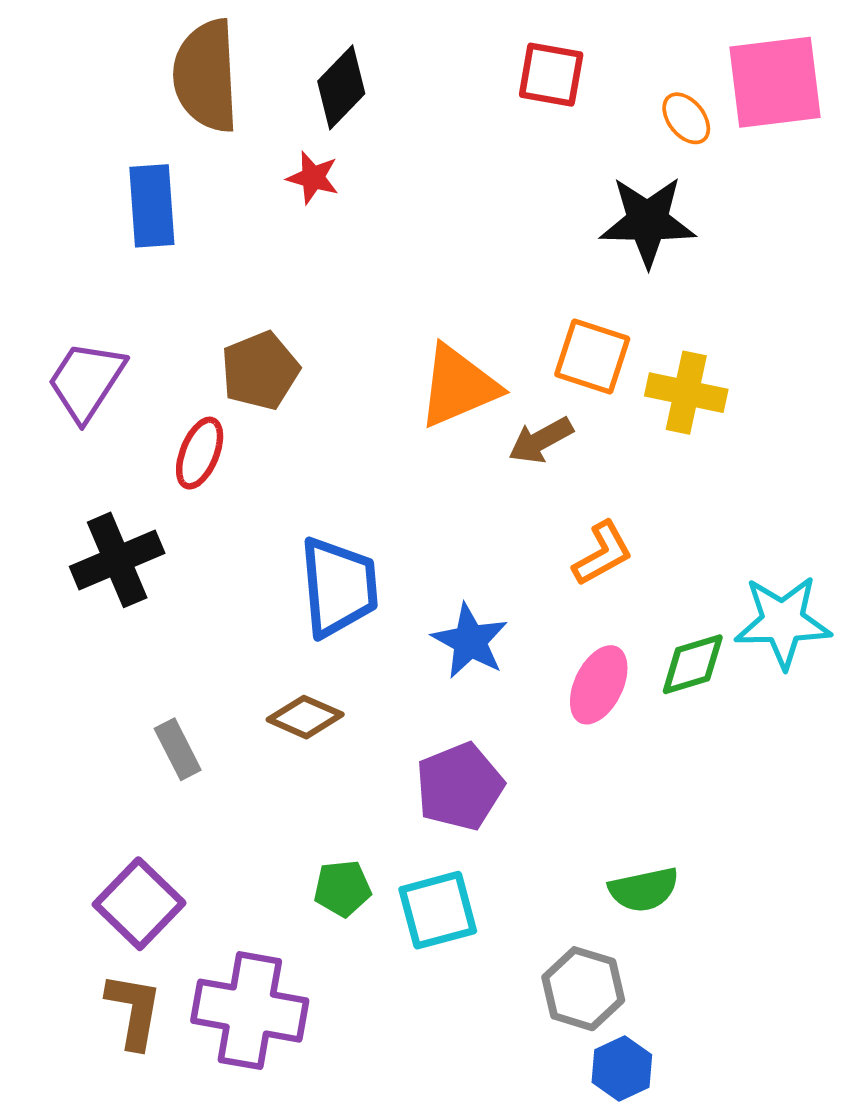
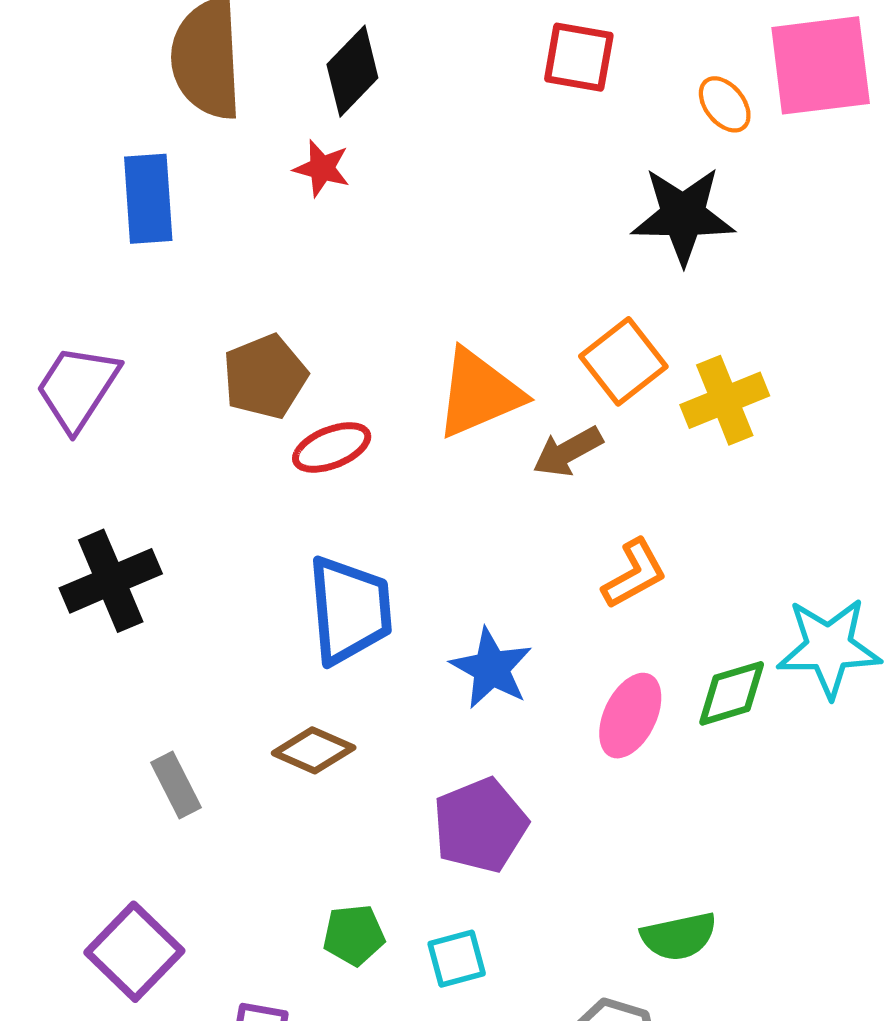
orange square: (592, 357) -> (623, 361), turned 34
yellow cross: (686, 393) -> (725, 400), turned -34
red ellipse: (200, 453) -> (332, 447), moved, turned 46
cyan square: (438, 910) -> (457, 959), size x0.7

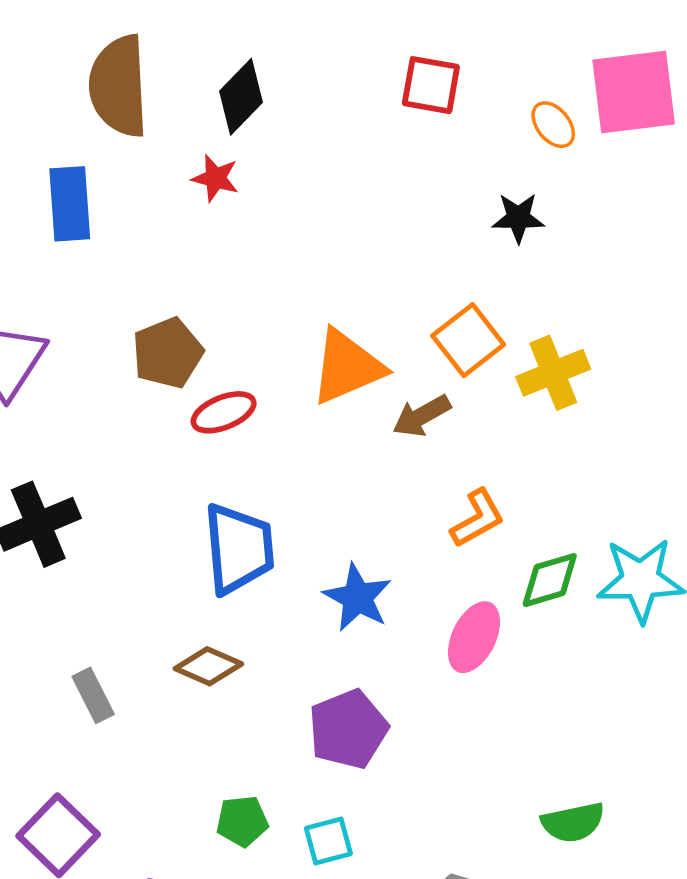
black star: (683, 216) -> (518, 218), size x0.6
green diamond: (732, 693) -> (550, 580), moved
green semicircle: (679, 936) -> (573, 822), moved

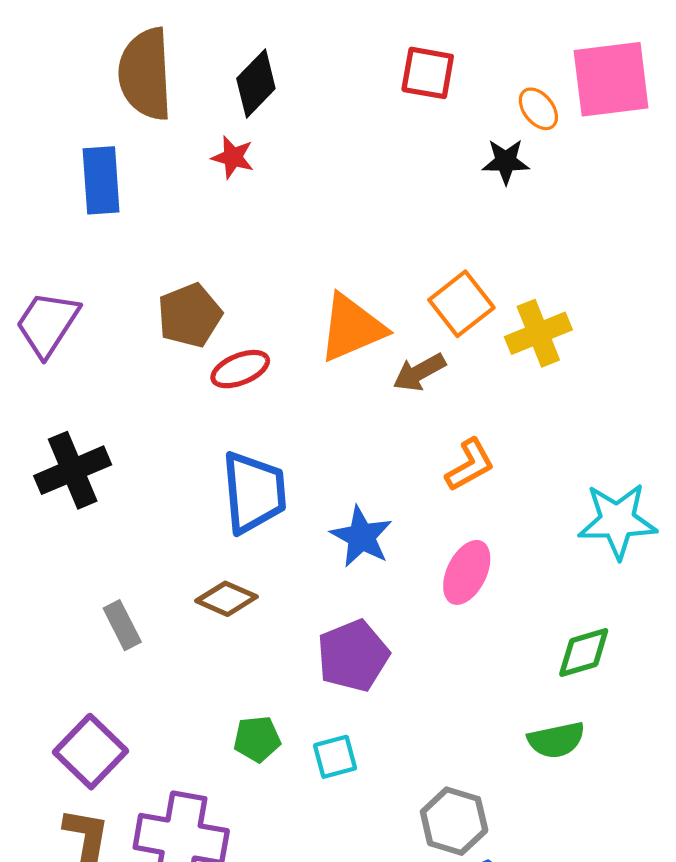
black star: (518, 218) -> (506, 161), moved
green diamond: (550, 580) -> (584, 653), moved

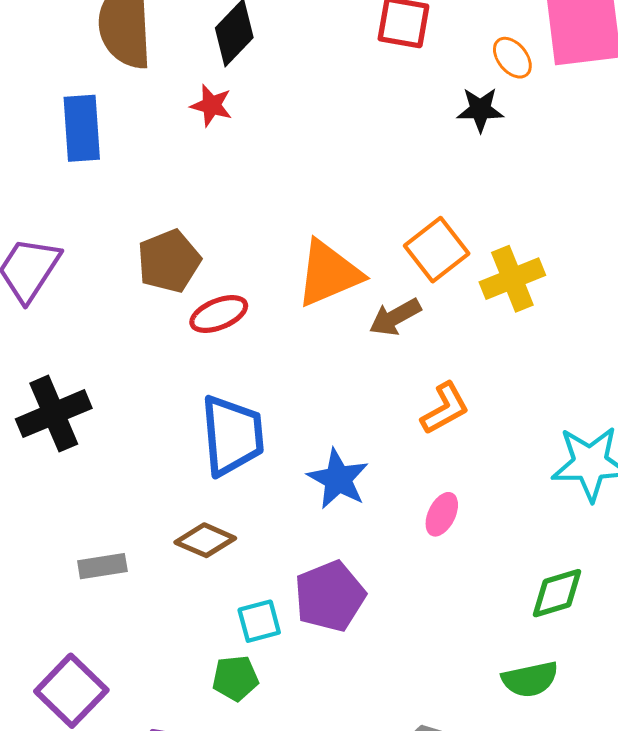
pink ellipse: (467, 572) -> (442, 514), size x0.7
gray rectangle: (122, 625) -> (102, 566), turned -72
cyan square: (335, 757) -> (259, 621), moved

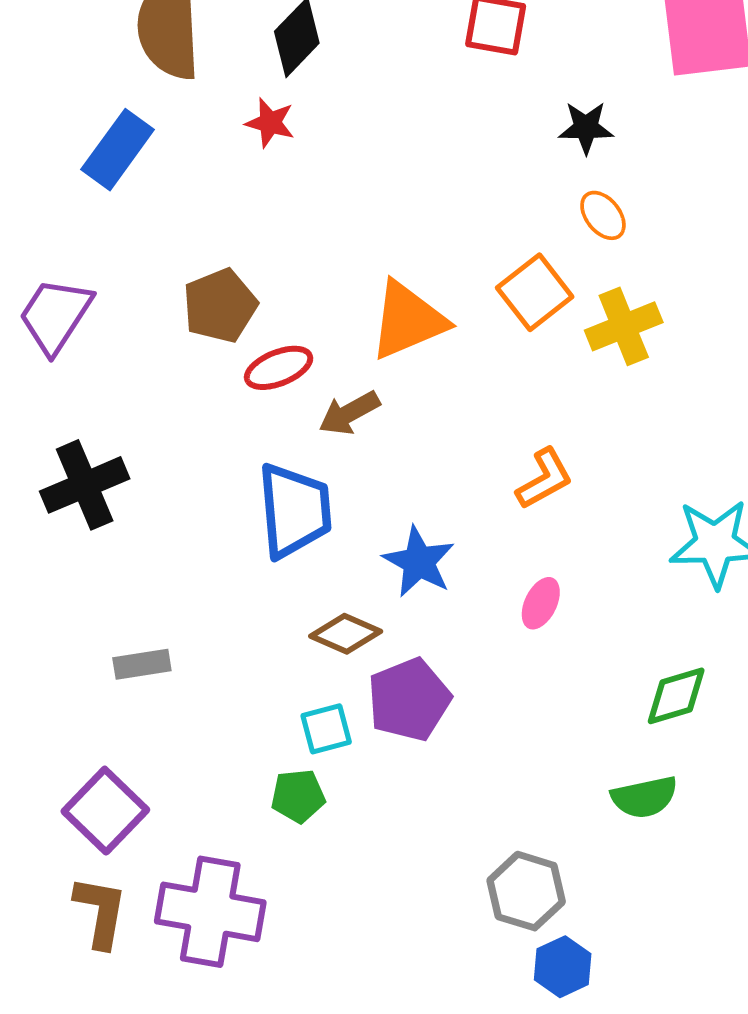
orange ellipse: (512, 58) -> (603, 215), moved
blue rectangle: (82, 128) -> (118, 150), turned 40
brown arrow: (395, 317) -> (349, 413), moved
brown diamond: (205, 540) -> (346, 634), moved

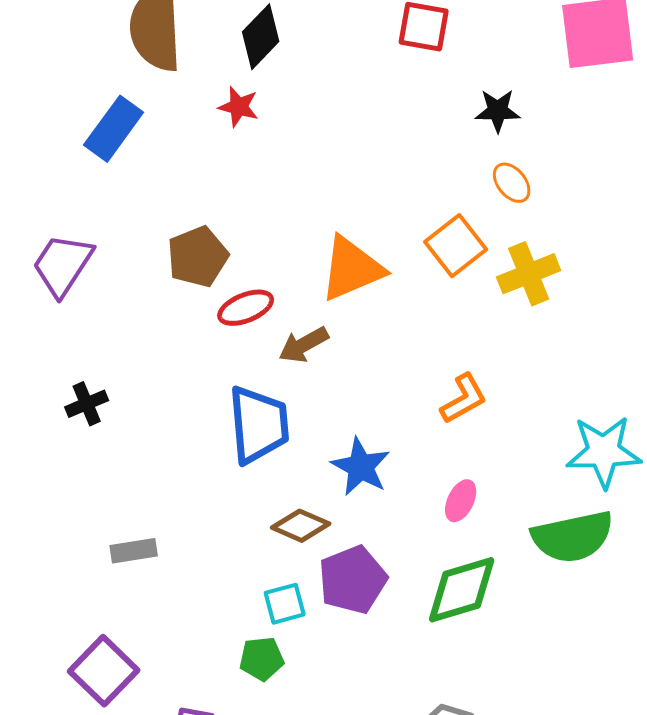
black cross: (85, 485) -> (87, 404), size x0.6
green diamond: (676, 696) -> (462, 590), moved, size x1.4
green semicircle: (644, 797) -> (573, 537), moved, size x1.5

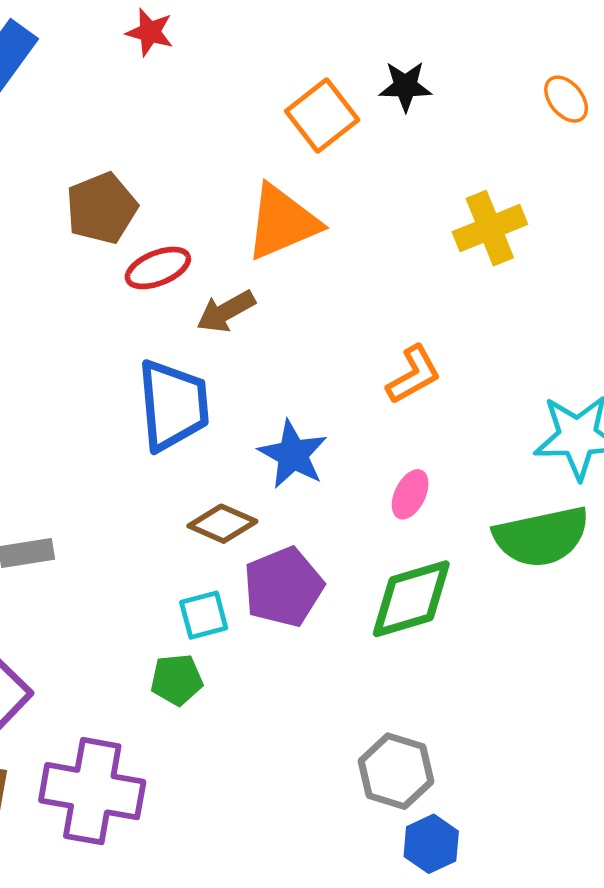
black star: (498, 111) -> (405, 86), moved
orange ellipse: (512, 183) -> (566, 99), moved
orange square: (456, 246) -> (322, 115), moved

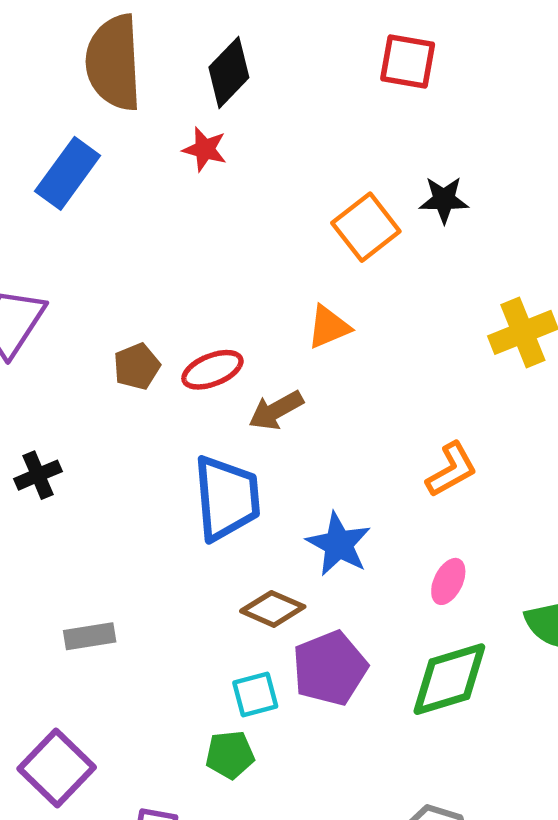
brown pentagon: (102, 208) -> (137, 366), moved, size x0.7
orange triangle: (282, 222) -> (329, 327), size x0.6

